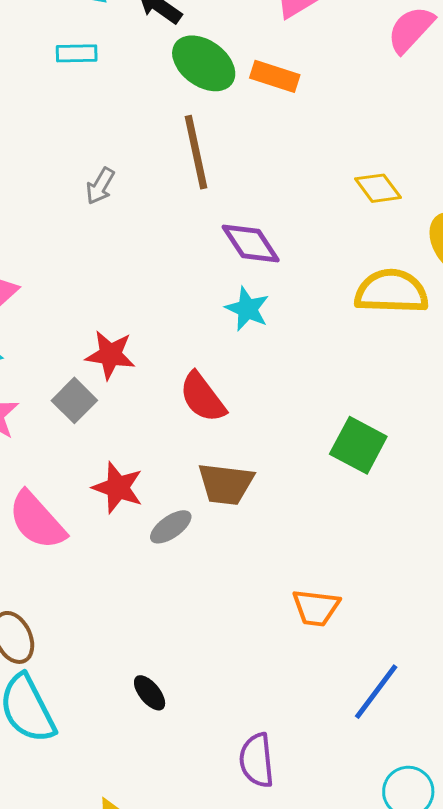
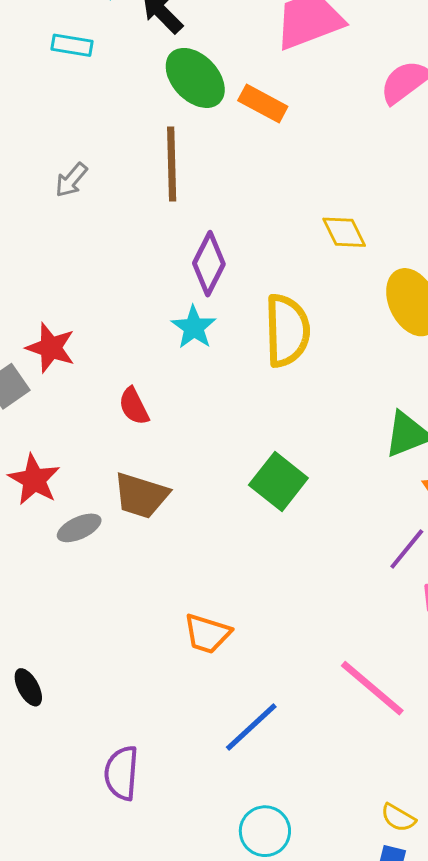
purple diamond: (251, 243) -> (209, 264), turned 50
yellow semicircle: (391, 292) -> (287, 331), moved, turned 76
red semicircle: (203, 397) -> (134, 406), size x0.7

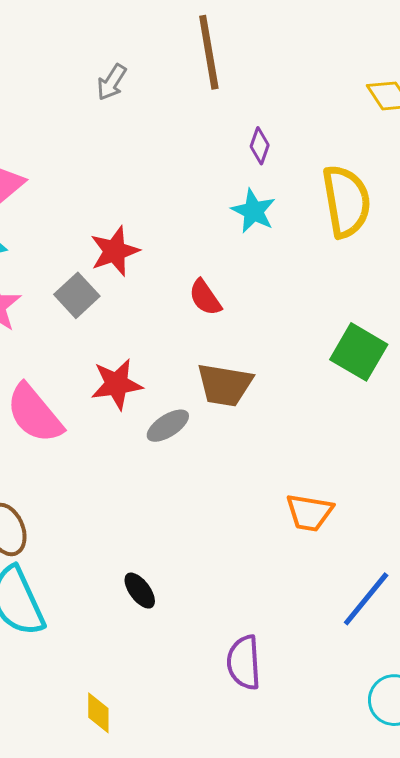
purple diamond: (209, 264) -> (260, 146), size x0.6
red star: (51, 348) -> (115, 251), turned -30
red star: (34, 480) -> (117, 384), turned -30

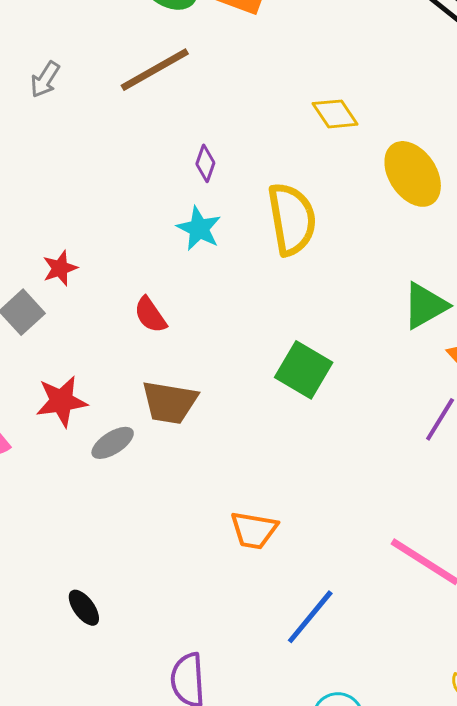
brown line: (209, 52) -> (155, 70), turned 70
gray arrow: (112, 82) -> (45, 80), moved
red star: (115, 251) -> (60, 268), size x0.7

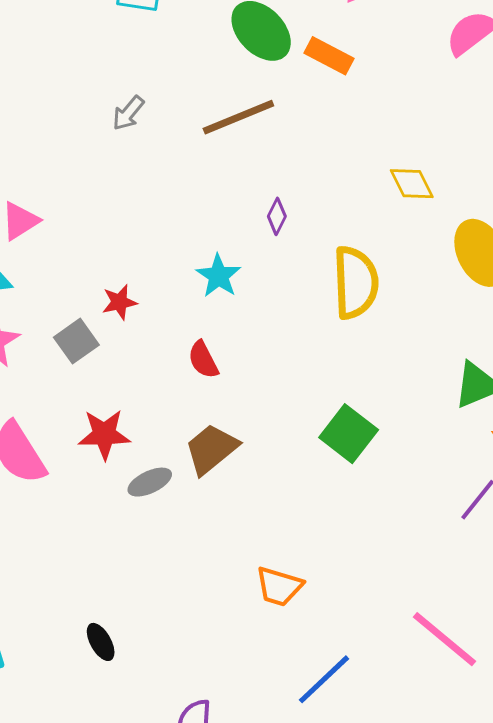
cyan star: (199, 229) -> (219, 276), moved
brown trapezoid: (170, 402) -> (211, 449), turned 124

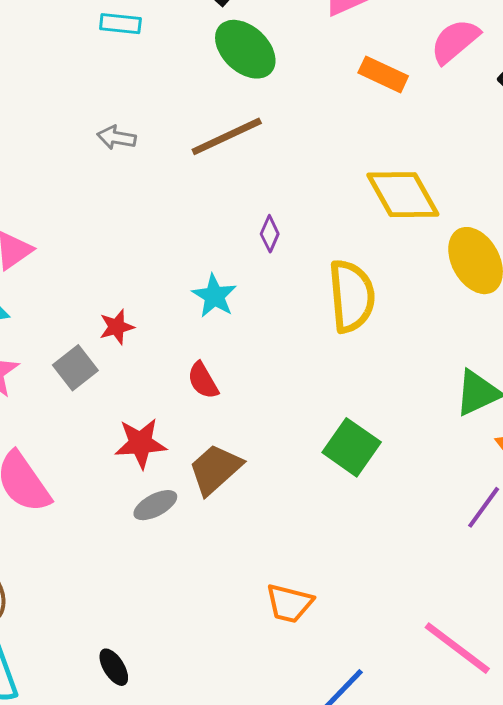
orange rectangle: (329, 56) -> (383, 74), moved
gray arrow: (128, 113) -> (117, 138), turned 63
yellow diamond: (412, 184) -> (403, 195), size x1.6
red star: (104, 434) -> (141, 443), moved

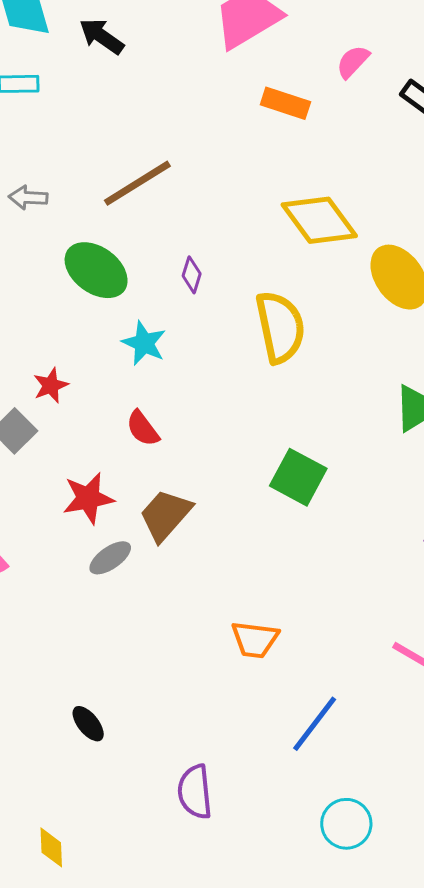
pink semicircle: (455, 41) -> (353, 62), size x0.7
green ellipse: (245, 49) -> (96, 270), moved

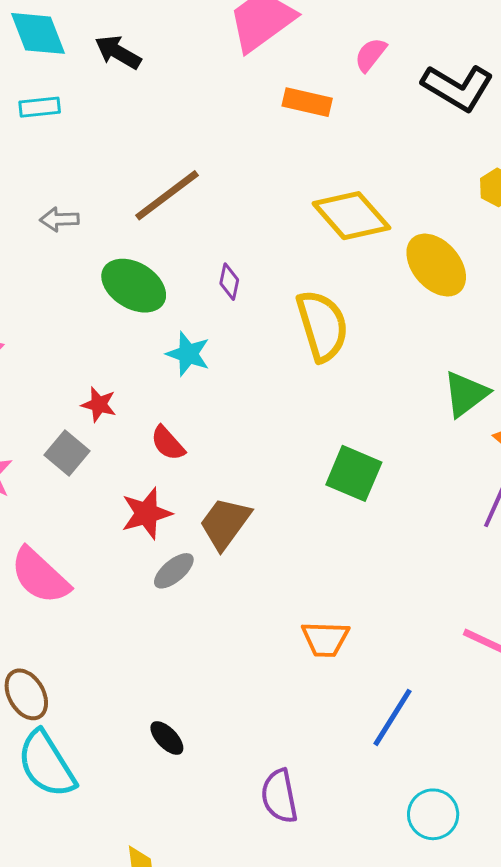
red star: (51, 385) -> (99, 405), turned -30
red semicircle: (143, 428) -> (168, 443), moved

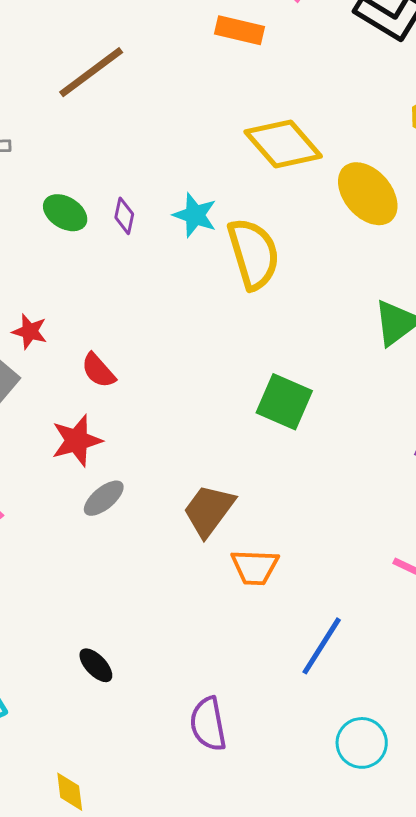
brown line: (167, 195) -> (91, 72), moved
purple diamond: (229, 282) -> (124, 216), moved
green ellipse: (134, 286) -> (65, 213), size x0.7
cyan star: (188, 354) -> (195, 215), moved
brown trapezoid: (225, 523) -> (209, 510), moved

